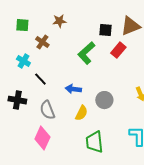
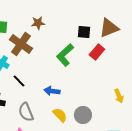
brown cross: (42, 42) -> (21, 44), size x1.6
gray circle: (104, 100) -> (83, 115), moved
yellow semicircle: (81, 113) -> (60, 115), turned -70

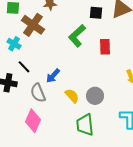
red rectangle: (97, 52) -> (105, 47), moved, turned -42
black line: (19, 81) -> (24, 67), moved
blue arrow: (52, 91) -> (53, 76), moved, turned -56

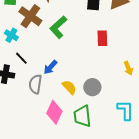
green L-shape: (77, 36) -> (58, 27), moved
gray semicircle: (38, 93) -> (35, 84), turned 30
pink diamond: (33, 121) -> (54, 112), moved

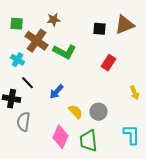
green L-shape: (58, 27) -> (65, 52), turned -110
red rectangle: (102, 38) -> (109, 63), turned 35
gray semicircle: (35, 84) -> (24, 122), moved

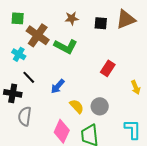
brown star: (54, 20) -> (72, 18), moved
red rectangle: (109, 63) -> (108, 68), moved

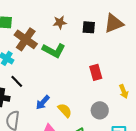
red rectangle: (108, 68) -> (96, 72), turned -49
blue arrow: (58, 86) -> (43, 102), moved
gray circle: (100, 106) -> (100, 110), moved

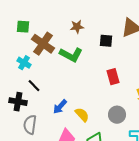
black square: (89, 27) -> (106, 41), moved

